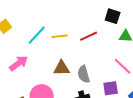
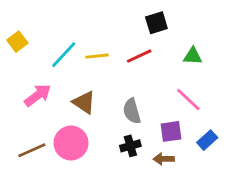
black square: (113, 16) -> (156, 23), moved, turned -35
brown triangle: (62, 68) -> (84, 102), moved, turned 36

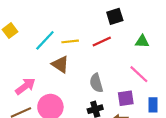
pink arrow: (38, 95) -> (25, 86), moved
brown triangle: (84, 102) -> (60, 64), moved
blue rectangle: (207, 140) -> (153, 105), turned -48

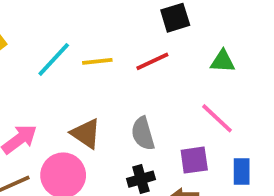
brown triangle: (60, 64) -> (86, 134), moved

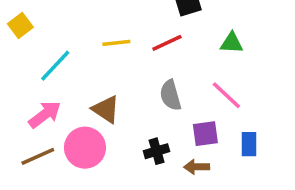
cyan line: (54, 59) -> (55, 66), moved
gray semicircle: (143, 134) -> (170, 95), moved

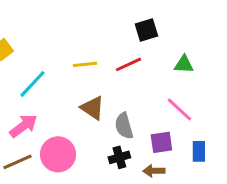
gray semicircle: (170, 95) -> (124, 126), moved
brown triangle: (106, 109) -> (92, 108), moved

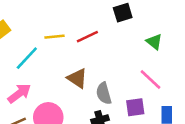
yellow line: (85, 64) -> (55, 37), moved
red line: (128, 64) -> (87, 37), moved
green triangle: (184, 64) -> (154, 42), turned 36

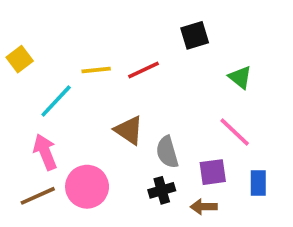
pink arrow: (19, 93) -> (45, 152), turned -75

